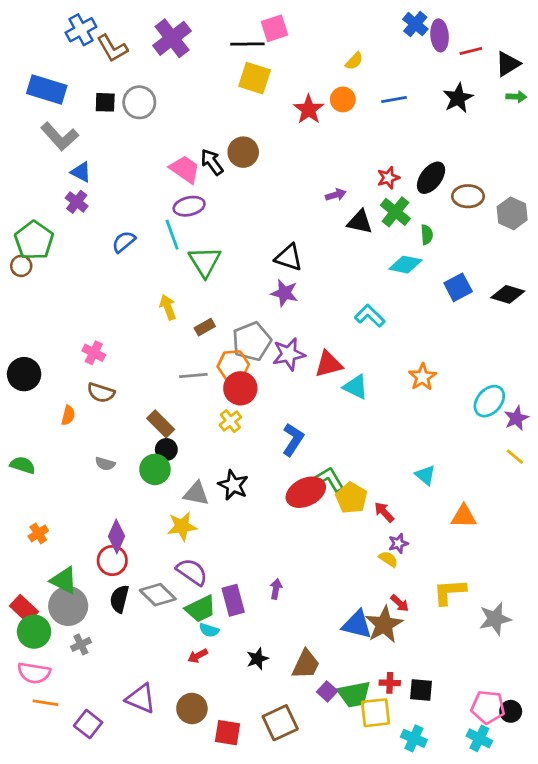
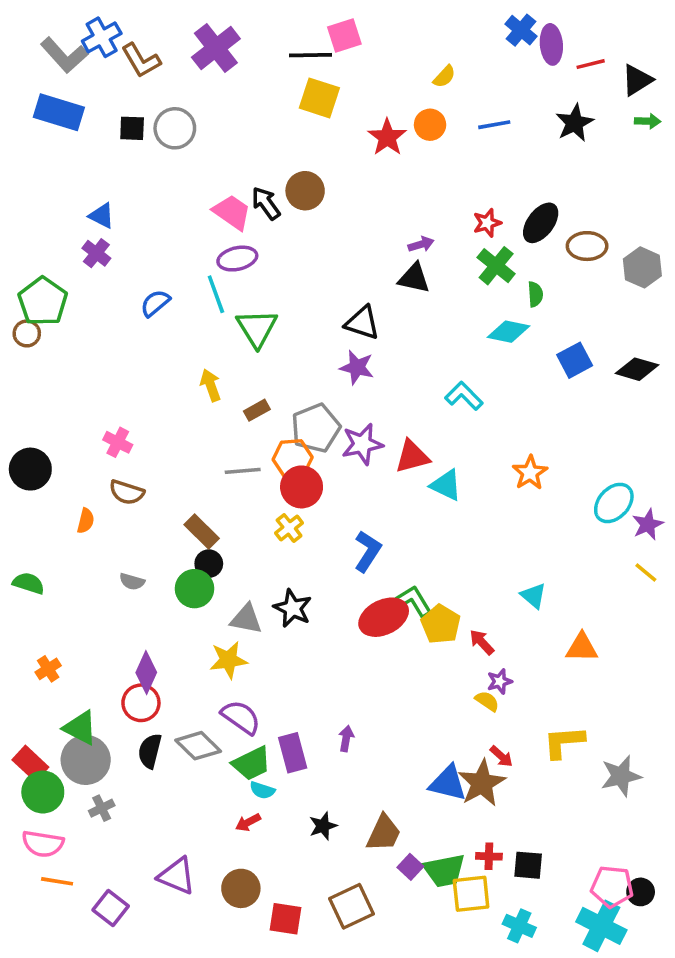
gray L-shape: (60, 136) -> (64, 55), moved
black triangle: (360, 222) -> (414, 278), moved
cyan cross: (479, 738) -> (601, 926), size x1.5

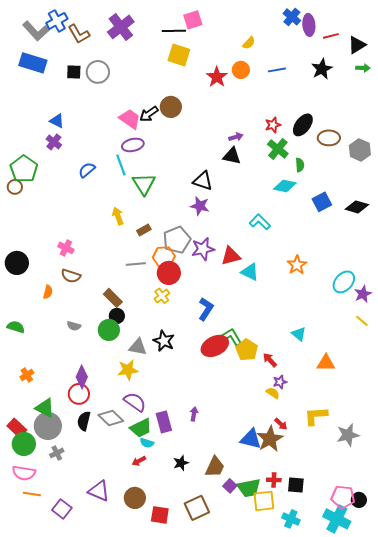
black arrow: (266, 203) -> (149, 114), turned -90

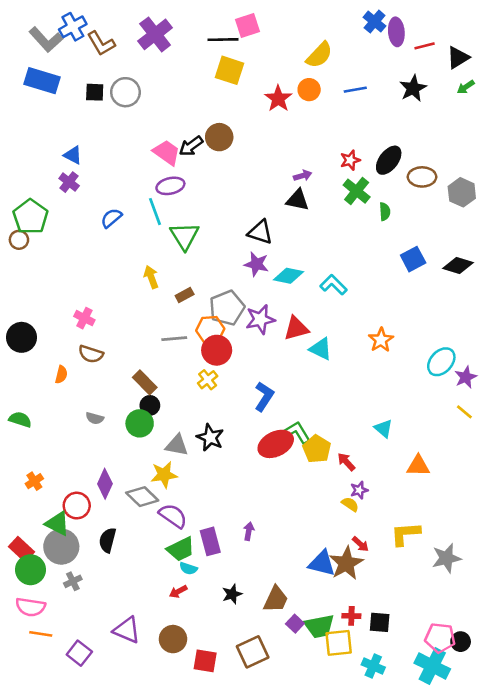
yellow semicircle: (249, 43) -> (319, 55), size x1.6
green arrow: (363, 68) -> (466, 87), turned 144
cyan diamond: (285, 186) -> (289, 276), moved
red circle: (79, 394) -> (77, 506), moved
gray diamond: (111, 418) -> (142, 497), moved

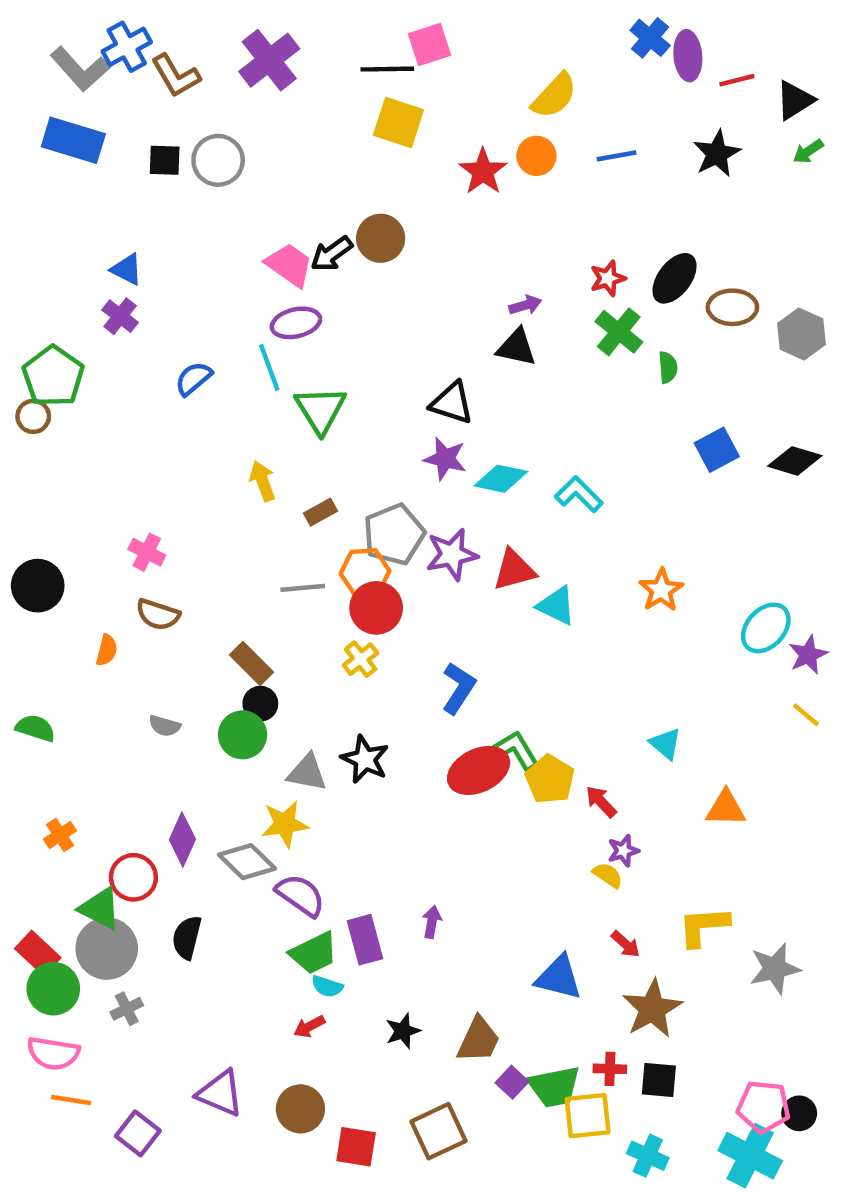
brown star: (346, 563) -> (652, 1009), moved

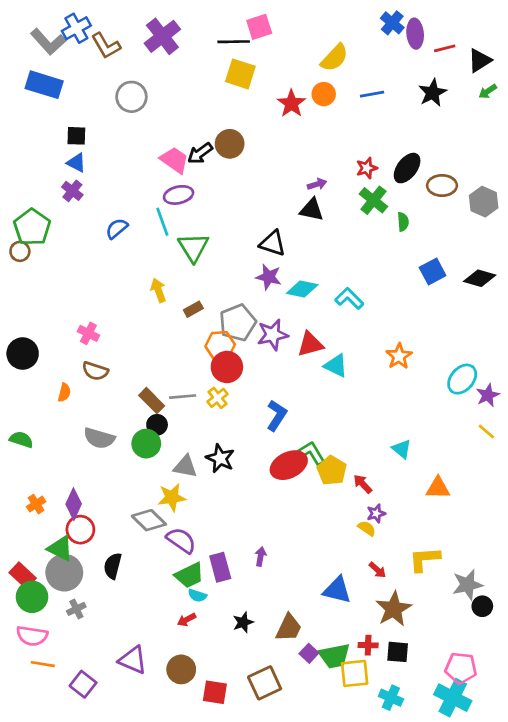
black square: (165, 160) -> (76, 136), moved
gray line: (303, 588) -> (183, 397), moved
gray semicircle: (165, 726) -> (99, 438), size x1.6
purple diamond: (182, 839) -> (74, 504), moved
black circle: (799, 1113) -> (482, 606), moved

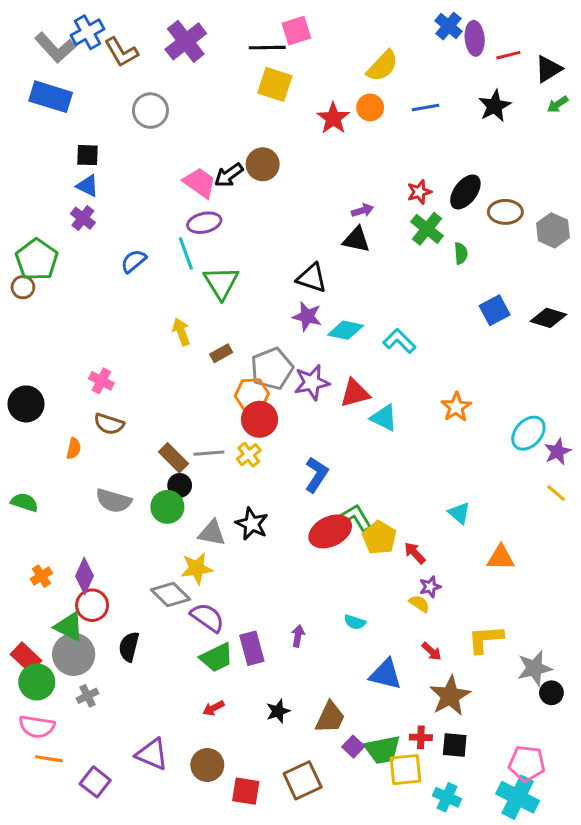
cyan semicircle: (197, 595) -> (355, 622), moved

